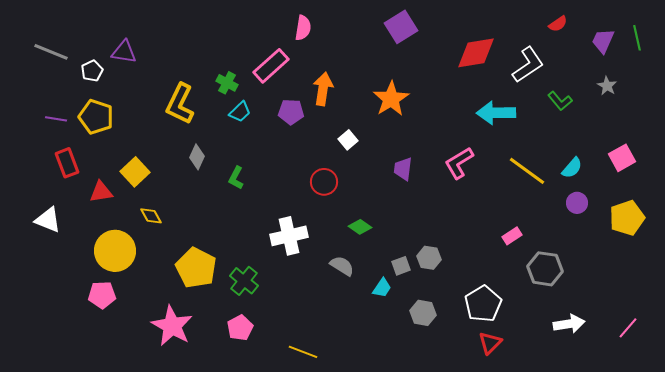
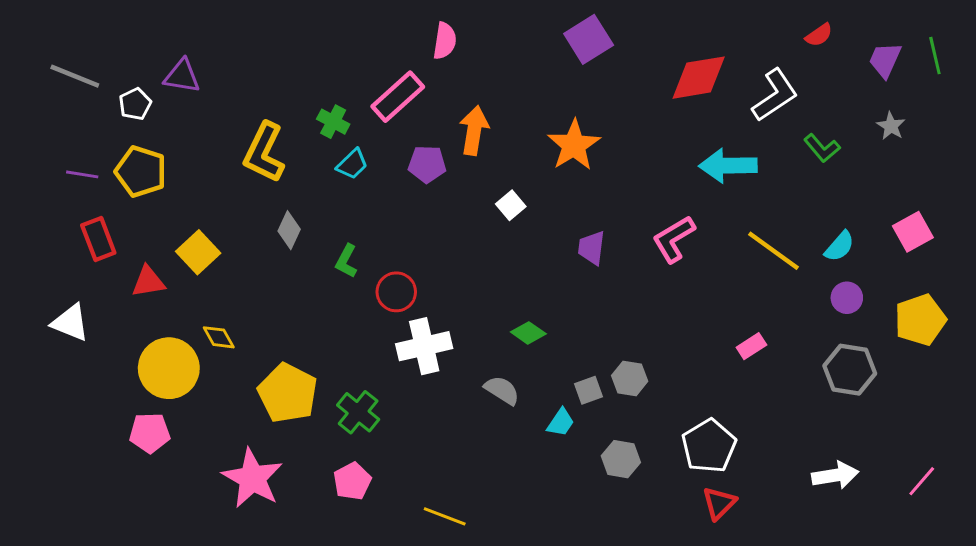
red circle: (324, 182) -> (396, 292), moved
yellow diamond: (151, 216) -> (219, 337), moved
gray hexagon: (545, 269) -> (850, 370), moved

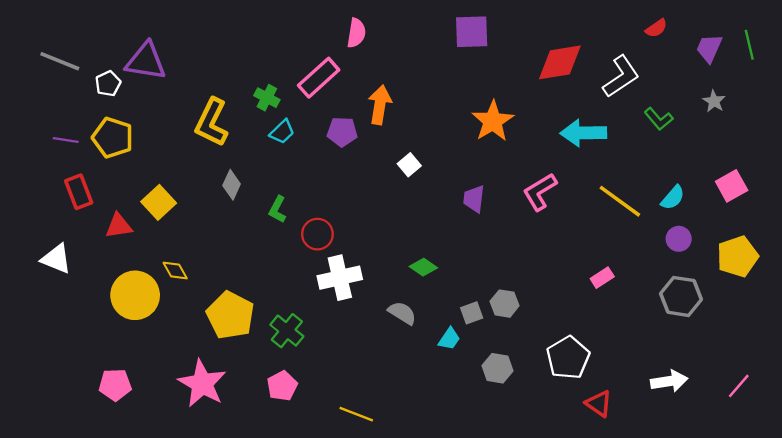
purple square: (589, 39) -> (472, 32), turned 30
purple triangle: (182, 76) -> (146, 61), size x1.4
orange star: (574, 145) -> (493, 121), moved
pink pentagon: (150, 433) -> (115, 385), moved
red triangle: (719, 503) -> (599, 404), moved, turned -40

